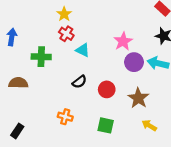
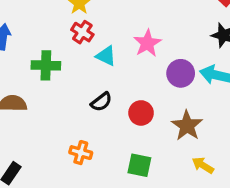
pink star: (123, 41) -> (147, 43), moved

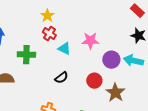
pink star: (147, 43) -> (90, 41), turned 30
red circle: (141, 113) -> (94, 81), moved

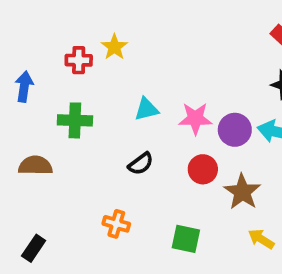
red cross: (49, 34) -> (79, 60), moved, turned -32
pink star: (90, 41) -> (195, 119), moved
cyan triangle: (64, 49) -> (146, 109), turned -40

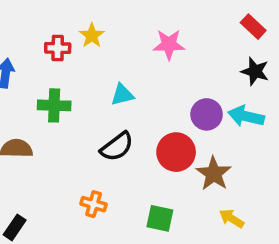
pink star: (195, 119) -> (169, 44), moved
black semicircle: (141, 164) -> (117, 147), size x1.4
red circle: (203, 169) -> (176, 152), size x1.4

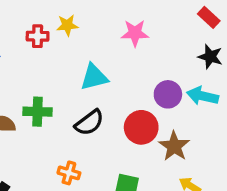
yellow star: (92, 35) -> (67, 25), turned 30
cyan triangle: (122, 95) -> (94, 77), size x1.4
green cross: (54, 105) -> (38, 112), moved

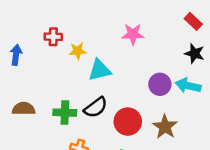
yellow star: (67, 25) -> (78, 51), moved
green cross: (38, 112) -> (65, 113), moved
red circle: (141, 127) -> (128, 122), moved

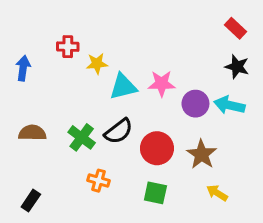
pink star: (133, 34) -> (162, 84), moved
green cross: (65, 113) -> (82, 137), turned 35

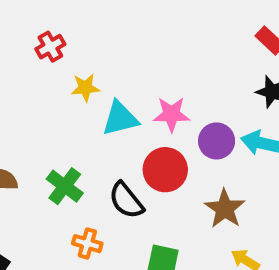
red cross: (68, 47) -> (50, 47), moved, turned -30
black semicircle: (119, 131) -> (126, 200), moved, turned 88
red circle: (157, 148) -> (165, 170), moved

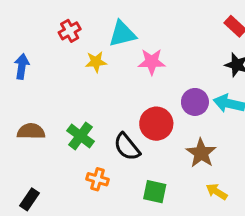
pink star: (171, 114) -> (152, 62), moved
cyan triangle: (120, 118) -> (122, 34), moved

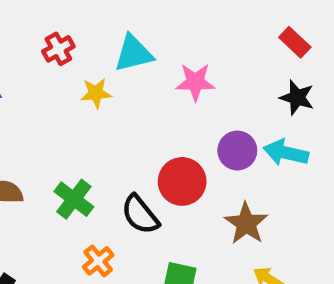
pink star: (152, 62) -> (195, 82), moved
orange cross: (98, 179) -> (98, 261), turned 35

